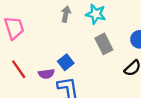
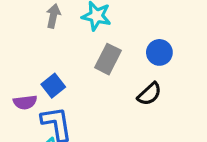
gray rectangle: (104, 44) -> (108, 59), turned 54

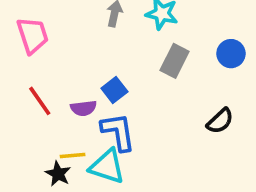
black semicircle: (149, 94) -> (220, 121), moved

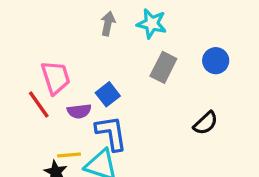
pink trapezoid: (33, 35) -> (56, 78), moved

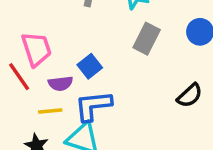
blue L-shape: (111, 133) -> (93, 106), turned -87
yellow line: (69, 155) -> (50, 111), moved

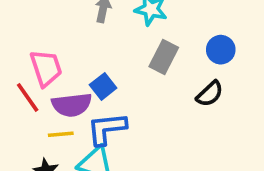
purple semicircle: (61, 83) -> (72, 105), size x1.5
black semicircle: (190, 96) -> (210, 94), moved

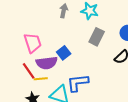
red line: (28, 97) -> (29, 71), moved
blue L-shape: (107, 129) -> (78, 83), moved

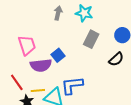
red line: (29, 71) -> (17, 82), moved
yellow line: (41, 79) -> (38, 90), moved

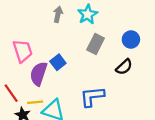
cyan star: (84, 13) -> (88, 14), turned 30
purple semicircle: (41, 65) -> (39, 74), turned 115
blue L-shape: (72, 85) -> (92, 97), moved

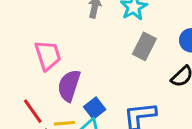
blue square: (58, 62) -> (95, 108), moved

